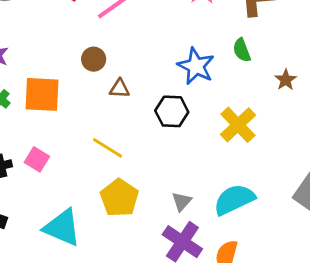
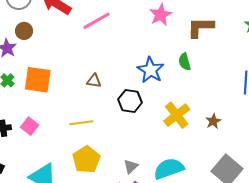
brown circle: (94, 59) -> (24, 31), moved
brown star: (286, 80) -> (213, 121), moved
yellow line: (108, 148) -> (81, 123), turned -45

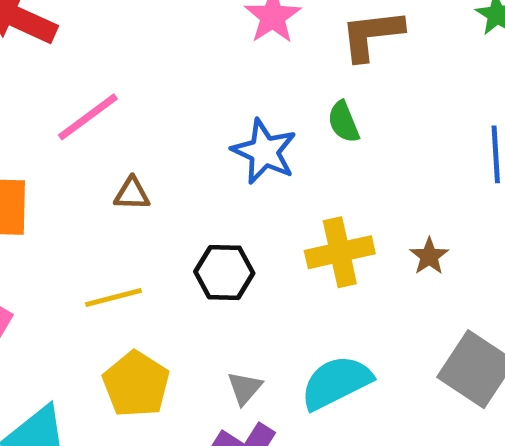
pink line: (97, 21) -> (88, 117), moved
black hexagon: (130, 101) -> (224, 272), moved
yellow cross: (177, 115) -> (340, 252), turned 32

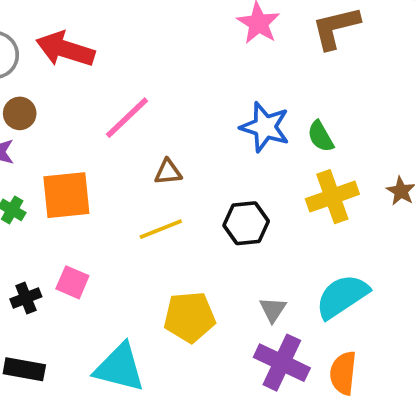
green semicircle: (344, 122) -> (321, 136), moved
yellow line: (114, 298) -> (161, 229), moved
yellow pentagon: (136, 384) -> (190, 317), turned -30

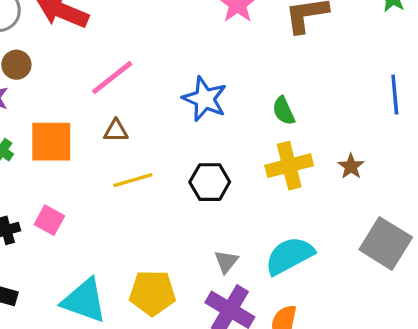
blue star: (265, 127) -> (205, 99), moved
brown triangle: (168, 172) -> (116, 131), moved
yellow pentagon: (190, 317) -> (152, 293), moved

